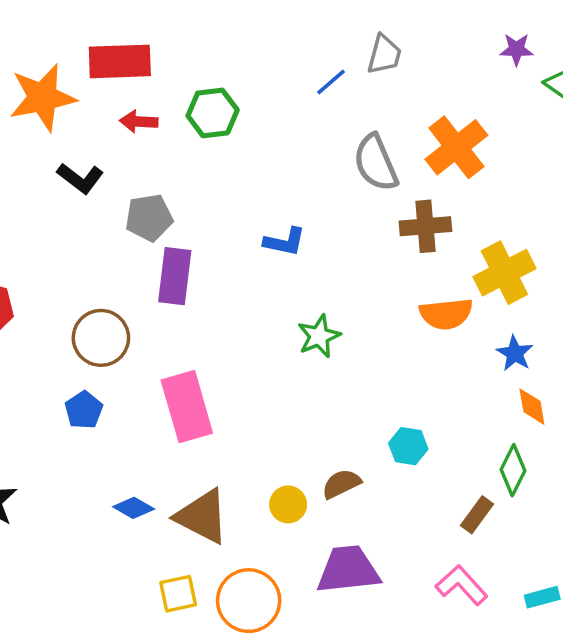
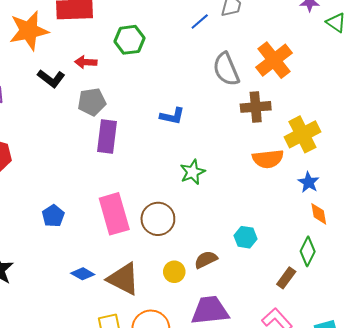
red arrow: (139, 122) -> (86, 62), moved
brown circle: (101, 338) -> (158, 219), moved

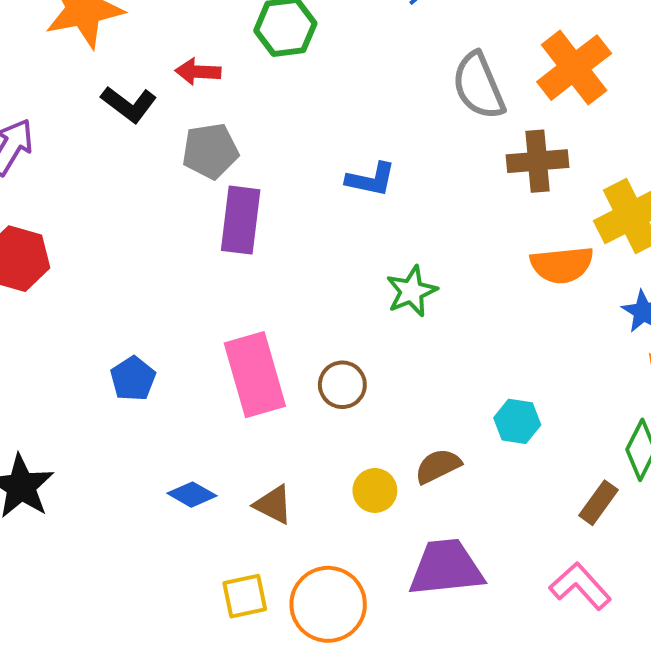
brown circle: (158, 219) -> (342, 385), size x0.7
brown triangle: (123, 279) -> (273, 505), size x0.6

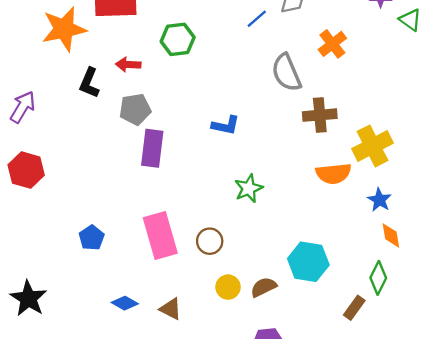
orange cross: (574, 68) -> (332, 44), moved, size x0.7
black L-shape: (129, 104) -> (89, 83), turned 76
cyan hexagon: (517, 421) -> (308, 262), size x1.6
yellow circle: (375, 490) -> (228, 287), moved

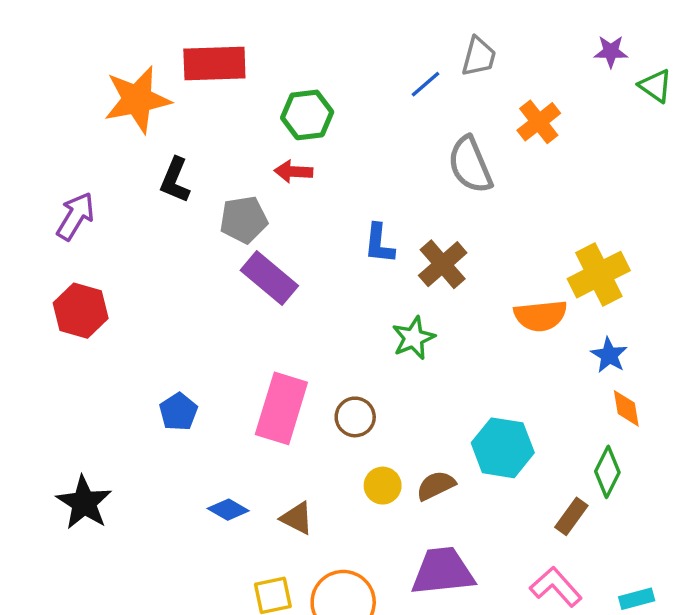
red arrow: (128, 65) -> (293, 172), moved
brown cross: (320, 115) -> (443, 264), moved, turned -36
blue L-shape: (226, 125) -> (379, 244), turned 84
purple rectangle: (152, 148) -> (269, 278), turned -57
pink rectangle: (160, 235) -> (281, 408), turned 33

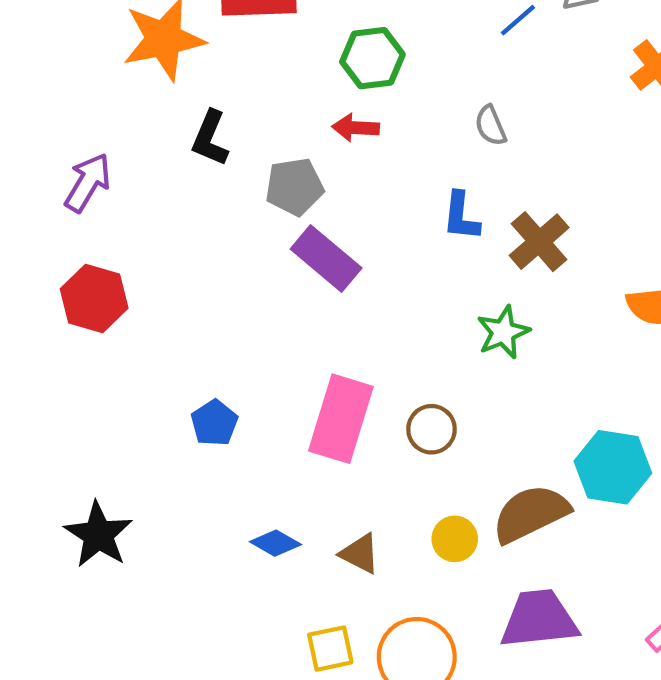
gray semicircle: (470, 165) -> (491, 126), moved, size x0.6
yellow circle: (383, 486) -> (455, 539), moved
brown semicircle: (436, 486) -> (531, 514), size x1.6

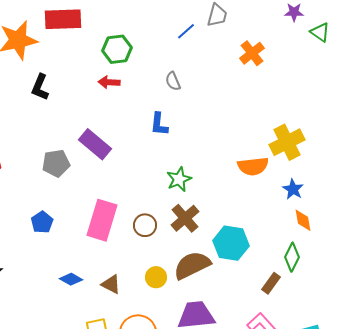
gray pentagon: (294, 187) -> (56, 163), moved
brown cross: (539, 242) -> (185, 218), moved

